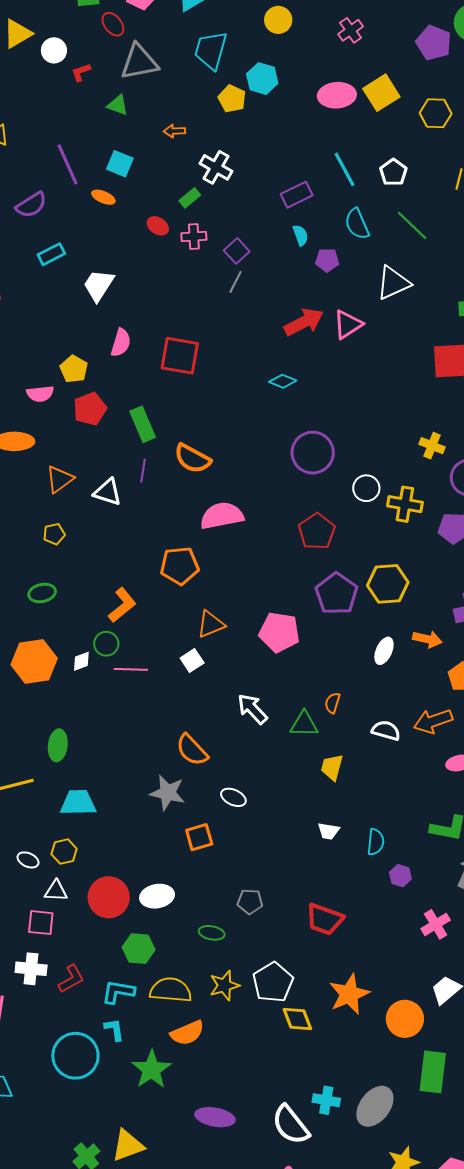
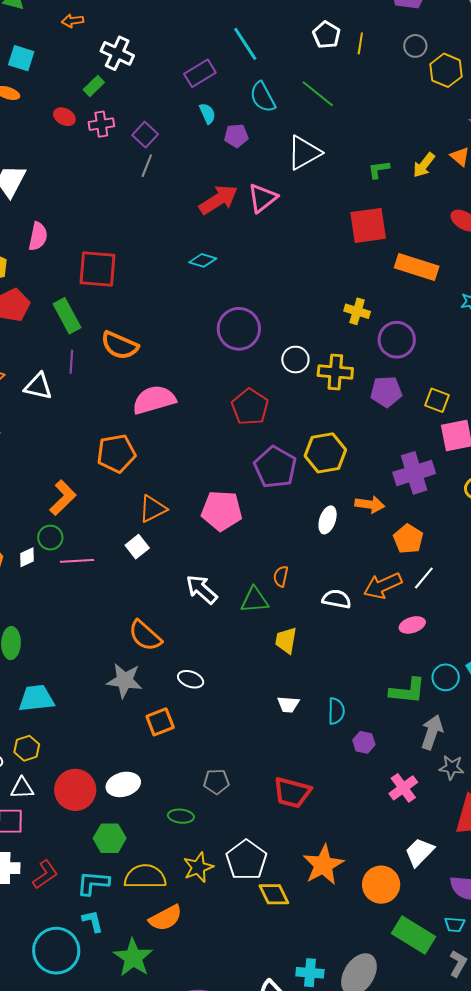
white pentagon: (393, 172) -> (326, 35), moved
red square: (180, 356) -> (98, 269), moved
green rectangle: (433, 1072) -> (413, 935), turned -60

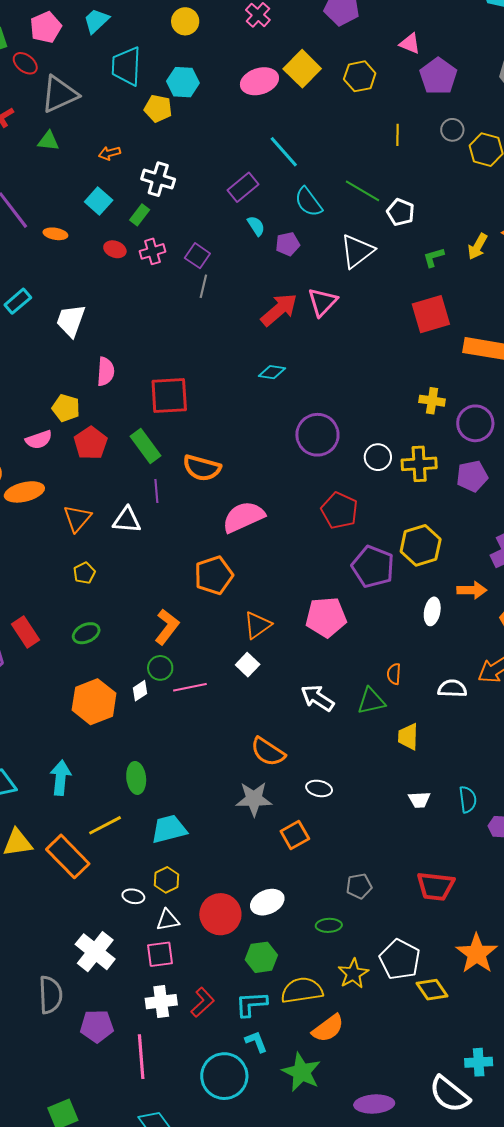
white pentagon: (326, 35) -> (401, 212), moved
cyan square: (21, 58) -> (99, 201), moved, turned 32

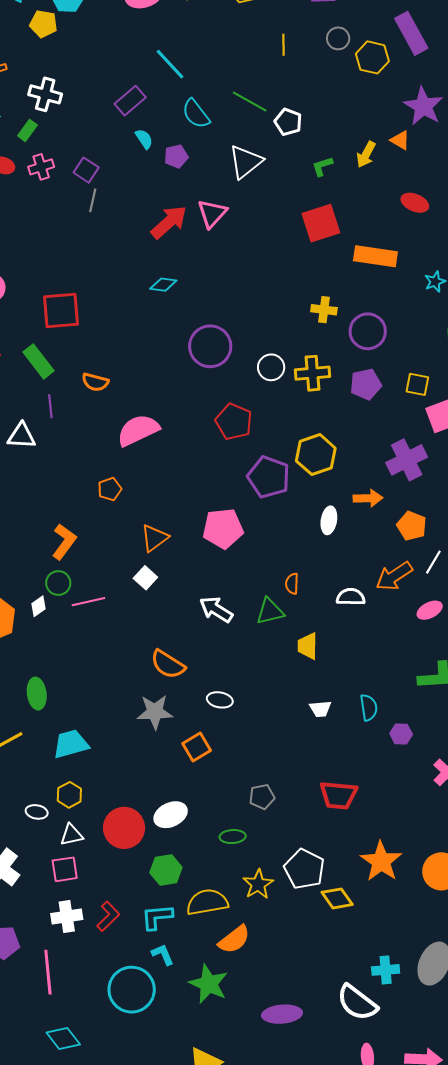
orange semicircle: (202, 468) -> (95, 382), size x0.7
orange pentagon: (214, 575) -> (110, 489), size x0.6

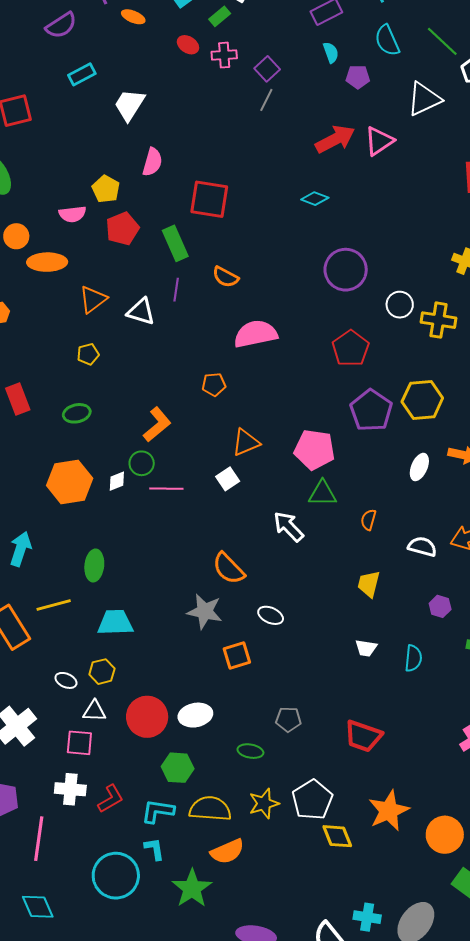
green triangle: (270, 611) -> (323, 493), moved
purple hexagon: (401, 734) -> (440, 606), moved

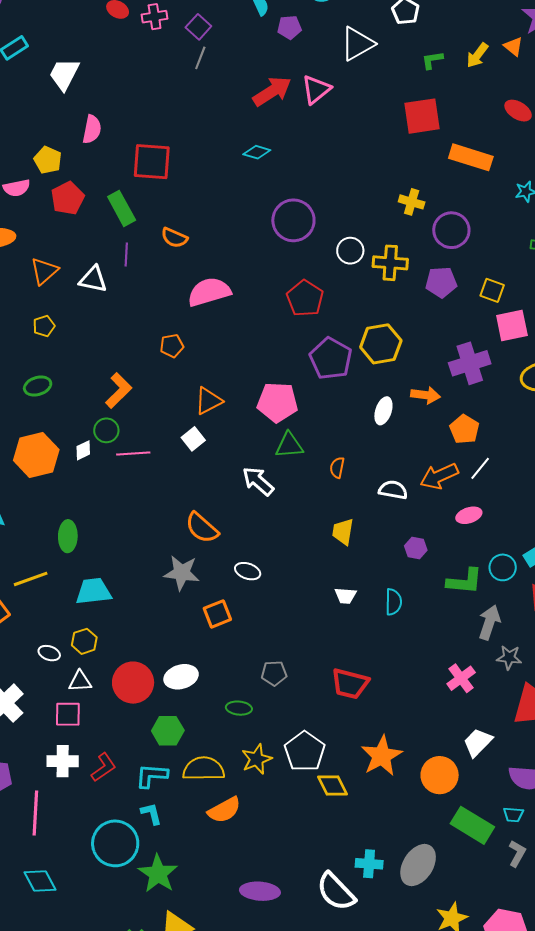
green star: (192, 888) -> (158, 874), moved

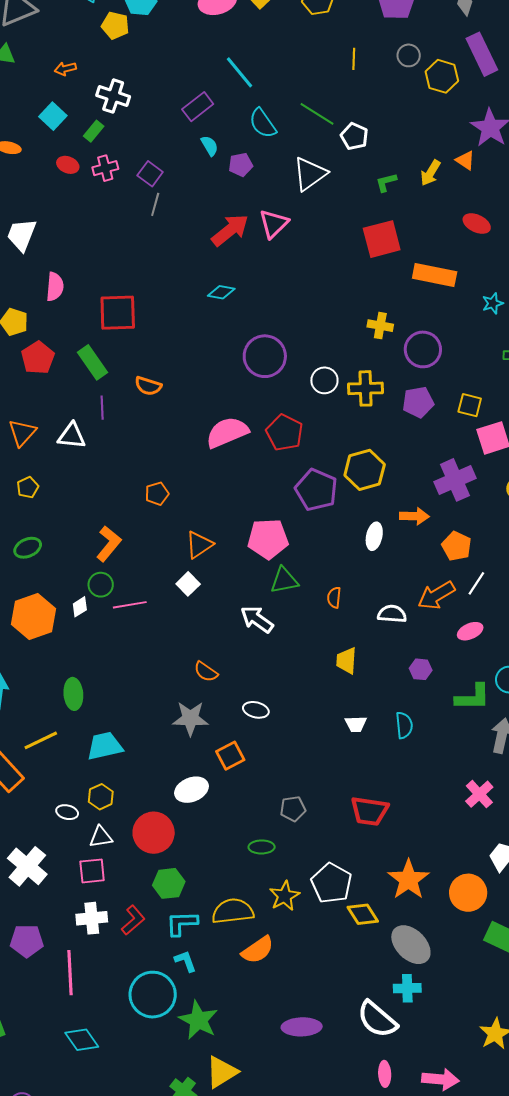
pink semicircle: (209, 292) -> (227, 432), moved
orange semicircle: (202, 528) -> (206, 672), size x0.7
white ellipse: (181, 677) -> (191, 790), moved
green hexagon: (168, 731) -> (169, 883), moved
gray ellipse: (418, 865) -> (411, 945), moved, turned -72

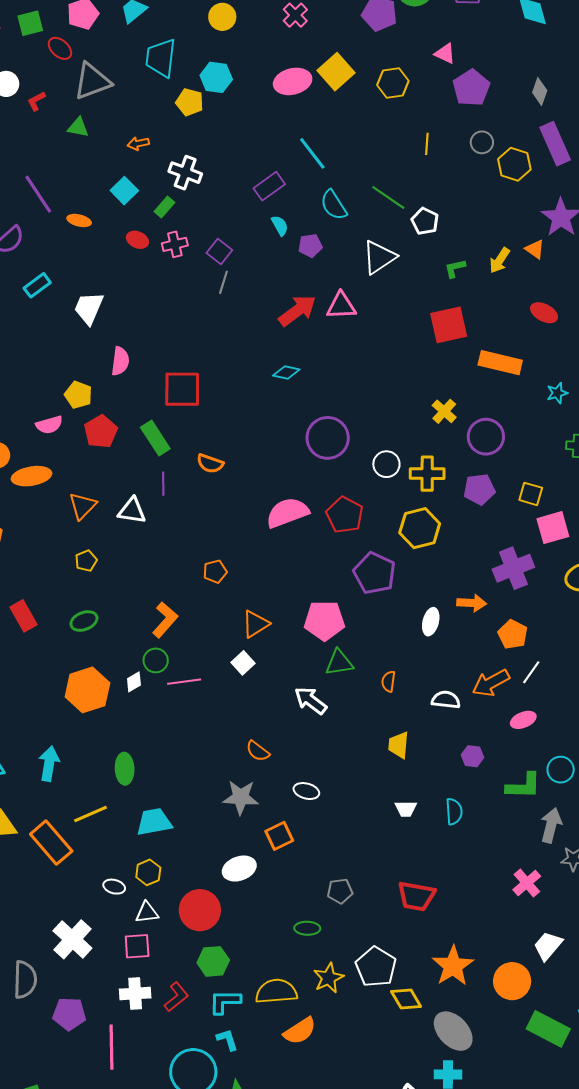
pink triangle: (274, 224) -> (341, 306), turned 40
yellow cross: (380, 326) -> (444, 411), turned 30
yellow hexagon: (365, 470) -> (420, 528), moved

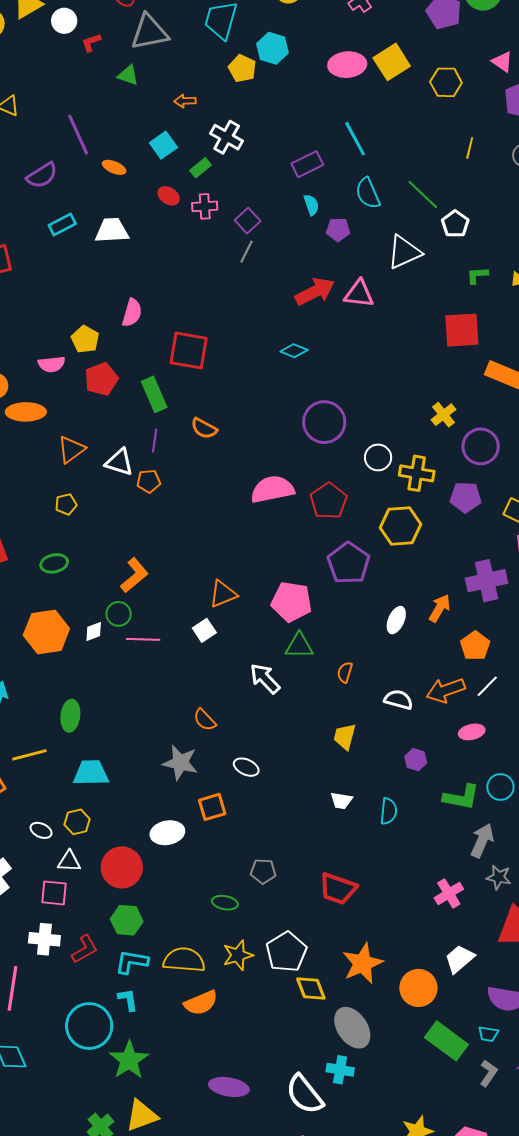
white trapezoid: (89, 308) -> (112, 230), moved, turned 54
orange pentagon: (215, 571) -> (149, 481), moved
orange arrow: (472, 603) -> (440, 608), turned -72

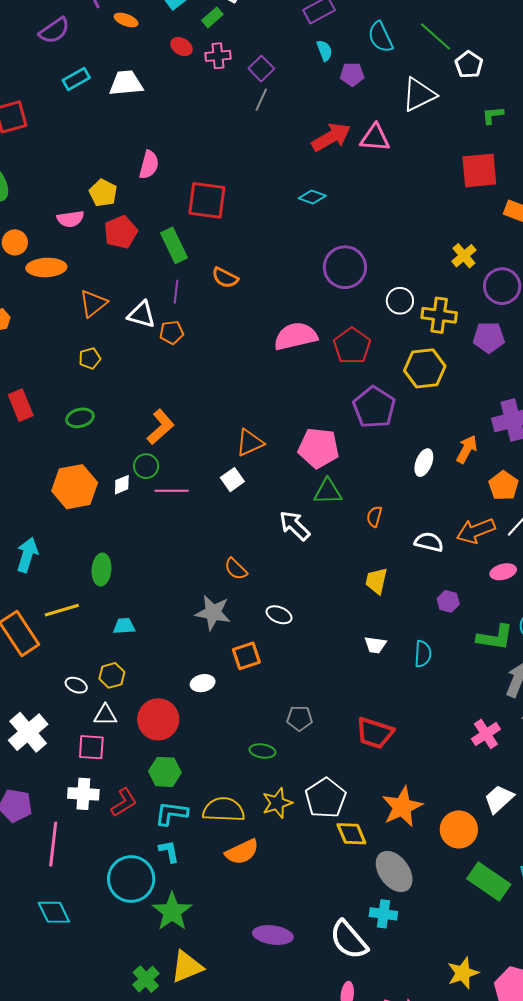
cyan trapezoid: (91, 773) -> (124, 626), size x0.6
white ellipse: (167, 833) -> (203, 683), size x0.7

